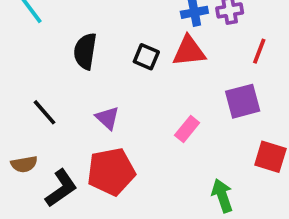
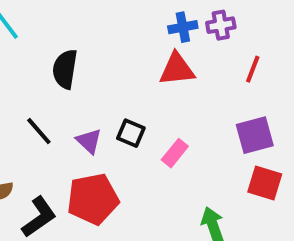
black square: (146, 57) -> (131, 133), moved
purple square: (243, 101) -> (255, 135), moved
black line: (44, 112) -> (39, 131), moved

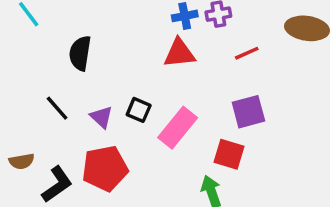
red line: (253, 69) -> (247, 53), turned 45
pink rectangle: (175, 153) -> (178, 128), size x1.6
red square: (265, 183) -> (229, 154), moved

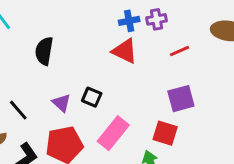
red triangle: (179, 53) -> (125, 51), turned 32
black line: (57, 108) -> (18, 110), moved
pink rectangle: (178, 128) -> (113, 133), moved

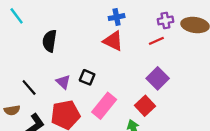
purple cross: (156, 19) -> (165, 20), moved
purple square: (181, 99) -> (158, 78), turned -30
red square: (165, 133) -> (145, 106), turned 30

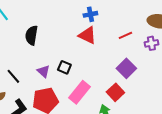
purple cross: (165, 20) -> (151, 43), moved

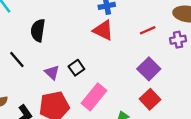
black square: (64, 67) -> (76, 68), turned 32
black line: (13, 76) -> (17, 60), moved
red square: (115, 92) -> (150, 99), moved

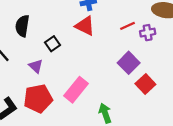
purple cross: (178, 40) -> (148, 33), moved
black square: (76, 68) -> (53, 44), moved
red square: (150, 99) -> (145, 84), moved

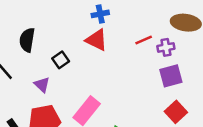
purple square: (129, 63) -> (171, 76), moved, turned 30
red square: (145, 84) -> (176, 112), moved

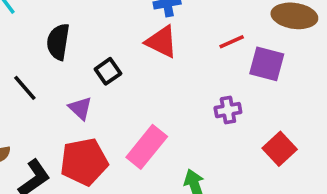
purple cross: (166, 47) -> (228, 110), moved
purple square: (171, 76) -> (267, 64), moved, turned 30

